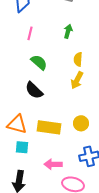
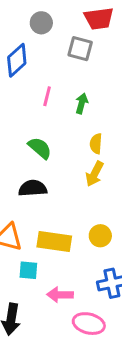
pink line: (30, 33) -> (47, 96), moved
black semicircle: (34, 90) -> (33, 188), turned 132
cyan square: (22, 147) -> (28, 270), moved

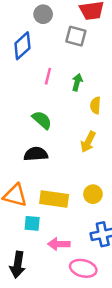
yellow semicircle: (96, 144) -> (95, 105), moved

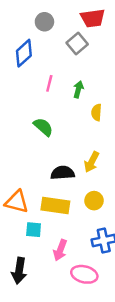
gray square: (76, 36) -> (77, 44), turned 35
yellow arrow: (88, 142) -> (92, 162), moved
black semicircle: (36, 154) -> (63, 173), moved
pink arrow: (59, 244) -> (60, 250), turned -70

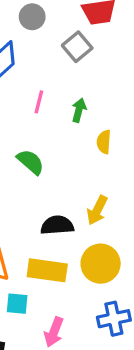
yellow circle: (94, 201) -> (101, 264), size x1.5

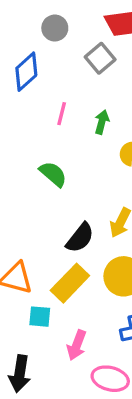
black semicircle: (57, 225) -> (80, 238), turned 132
yellow rectangle: (47, 270) -> (70, 283), turned -54

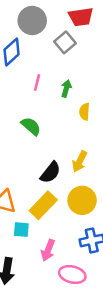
gray circle: (55, 28) -> (32, 20), size x1.5

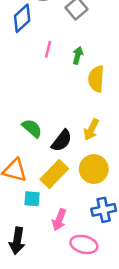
yellow semicircle: (84, 112) -> (96, 79), size x1.5
green semicircle: (31, 126) -> (32, 128), moved

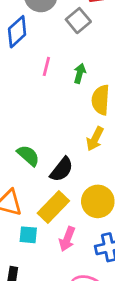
yellow arrow: (91, 130) -> (95, 139), moved
pink arrow: (59, 220) -> (67, 239), moved

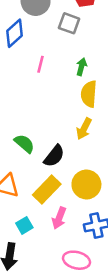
gray square: (78, 21) -> (69, 23), turned -30
green arrow: (80, 73) -> (81, 67), moved
cyan square: (28, 235) -> (24, 225), moved, turned -35

